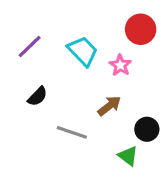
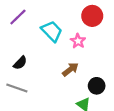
purple line: (30, 46) -> (18, 17), moved
gray line: (72, 132) -> (17, 88), moved

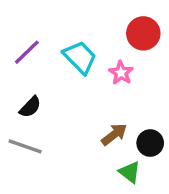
purple line: (18, 17) -> (27, 52), moved
brown arrow: (70, 69) -> (114, 134), moved

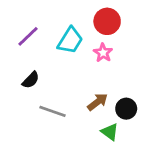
red circle: (143, 33) -> (107, 21), moved
cyan trapezoid: (80, 57) -> (70, 40), turned 76
gray line: (25, 146) -> (53, 111), moved

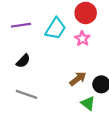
purple line: (28, 36) -> (21, 25), turned 36
gray line: (53, 111) -> (27, 94), moved

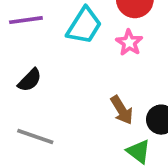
brown arrow: (78, 79) -> (122, 110), turned 96

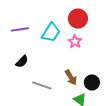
gray line: (35, 136) -> (42, 85), moved

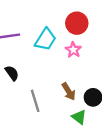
black semicircle: (22, 61) -> (12, 73), turned -80
gray line: (42, 85) -> (35, 101), turned 54

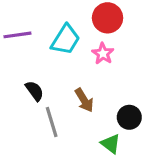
black semicircle: (12, 73) -> (34, 91), moved
brown arrow: (69, 92) -> (84, 100), moved

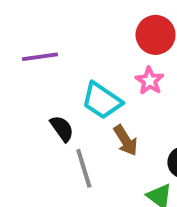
cyan trapezoid: (66, 40) -> (102, 101), moved, turned 92

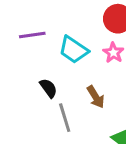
cyan trapezoid: (102, 101) -> (74, 50), moved

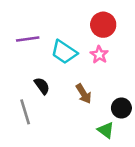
gray line: (65, 118) -> (25, 112), moved

